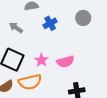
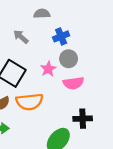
gray circle: (83, 18) -> (69, 59), moved
pink star: (41, 60) -> (48, 69), moved

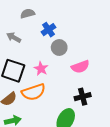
pink star: (48, 69) -> (41, 69), moved
pink semicircle: (73, 83) -> (80, 67), moved

